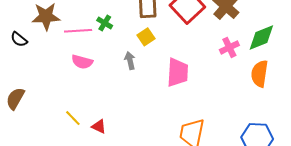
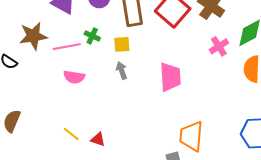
yellow square: (146, 37) -> (122, 44), moved, turned 36

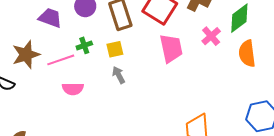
green cross: (92, 36) -> (84, 45), turned -35
pink trapezoid: (170, 77) -> (171, 48), moved

